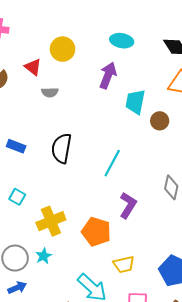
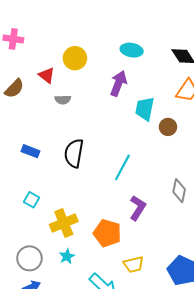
cyan star: (44, 256) -> (67, 256), moved

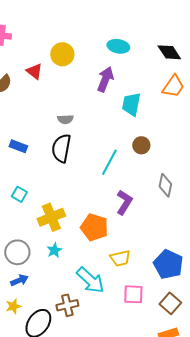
gray semicircle: (63, 100) -> (65, 119), moved
brown circle: (168, 127) -> (141, 145), moved

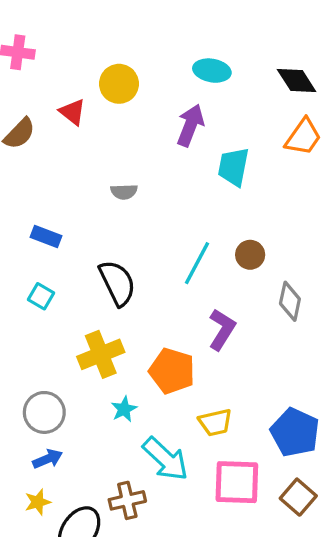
brown circle: (141, 145) -> (250, 255), moved
black semicircle: (61, 148) -> (117, 283), moved, turned 144
cyan square: (19, 194) -> (41, 296), moved
cyan star: (54, 250) -> (124, 409), moved
pink square: (133, 294) -> (237, 482), size x1.4

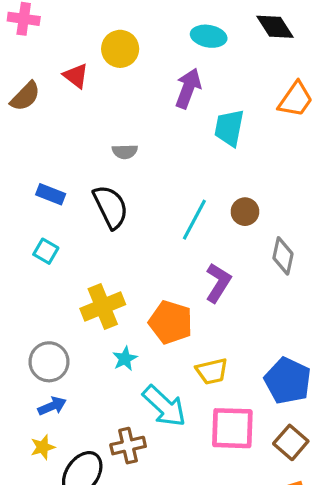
black diamond: (297, 80) -> (275, 27), moved
black semicircle: (117, 283) -> (111, 207), moved

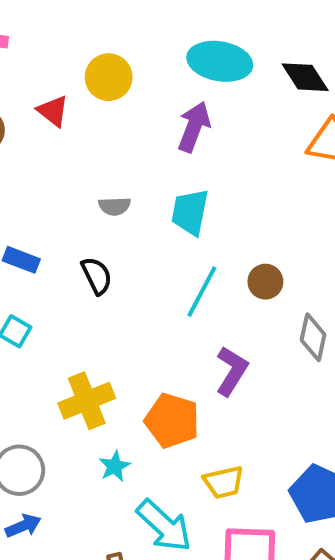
black diamond: (275, 27) -> (305, 77), moved
cyan ellipse: (209, 36) -> (220, 61), size x1.4
cyan trapezoid: (229, 128) -> (190, 212), moved
black semicircle: (111, 207) -> (97, 276), size x0.7

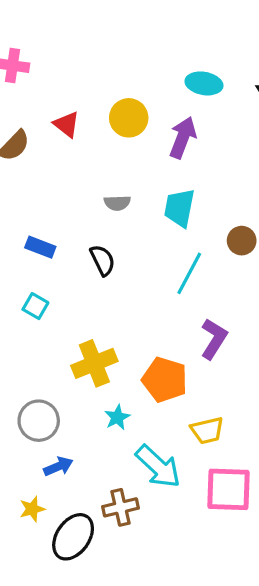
cyan ellipse: (220, 61) -> (204, 83), size x0.7
yellow circle: (109, 77) -> (129, 118), moved
brown circle: (265, 282) -> (242, 241), moved
blue arrow: (23, 526) -> (58, 466), moved

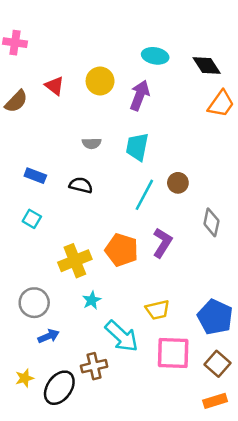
brown circle: (242, 241) -> (178, 183), moved
black semicircle: (103, 260) -> (81, 185), turned -50
orange pentagon: (165, 380) -> (122, 250), moved
yellow star: (32, 509) -> (25, 378), moved

